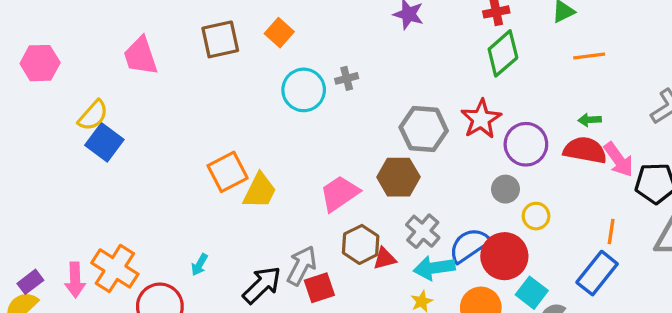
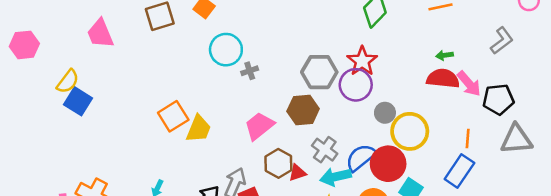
gray cross: (347, 78) -> (250, 71), moved
purple circle: (526, 144) -> (356, 85), moved
yellow circle: (536, 216) -> (410, 131), size x1.8

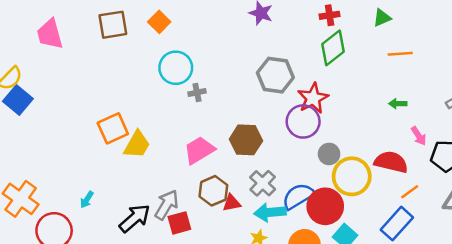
gray hexagon: (319, 72) -> (275, 75), moved
red semicircle: (443, 79) -> (391, 162), moved
pink arrow: (469, 84) -> (419, 136), size x0.7
orange line: (468, 139) -> (410, 192), turned 42

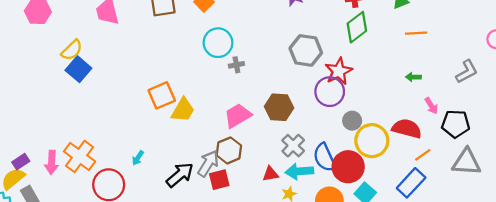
brown hexagon: (213, 191) -> (229, 150), moved
blue semicircle: (298, 196) -> (324, 158), turned -84
red triangle: (232, 203) -> (270, 174), moved

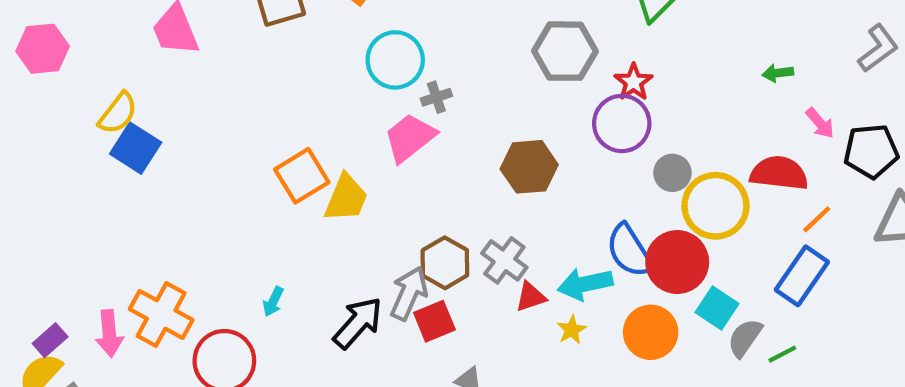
red star: (339, 71) -> (633, 82), size x0.7
pink trapezoid: (238, 116) -> (410, 138), moved
gray cross: (293, 146) -> (504, 260), moved

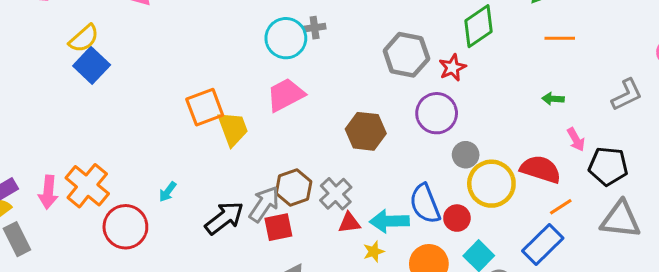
red star: (633, 82) -> (452, 68), moved
gray cross: (436, 97) -> (315, 28), moved
yellow trapezoid: (346, 198) -> (233, 129), turned -54
red circle: (677, 262) -> (457, 218), size x0.6

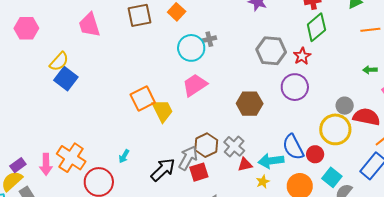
gray circle: (466, 155) -> (345, 106), moved

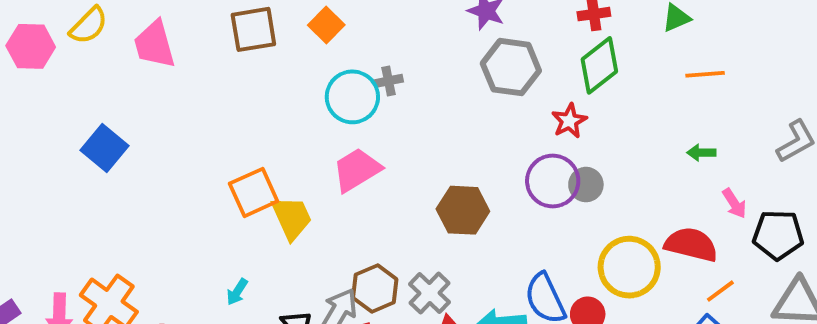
gray hexagon: (271, 51) -> (511, 67), moved
yellow semicircle: (59, 62) -> (89, 26), moved
gray circle: (345, 106) -> (586, 185), moved
cyan arrow: (124, 156) -> (237, 292), moved

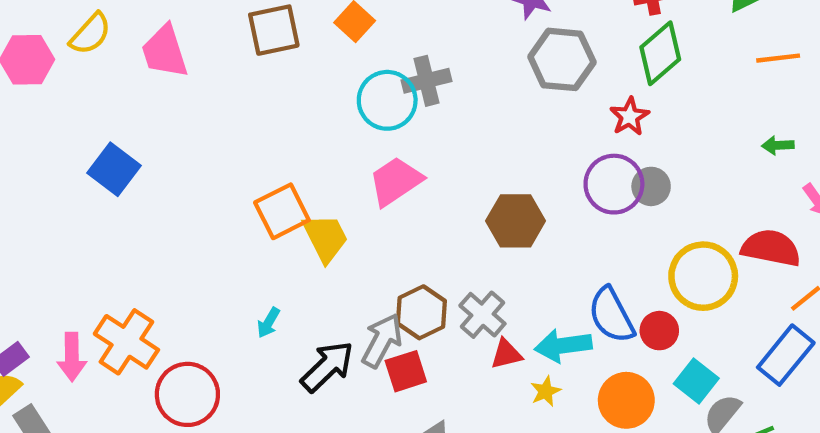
gray cross: (388, 81) -> (427, 81), size x1.5

